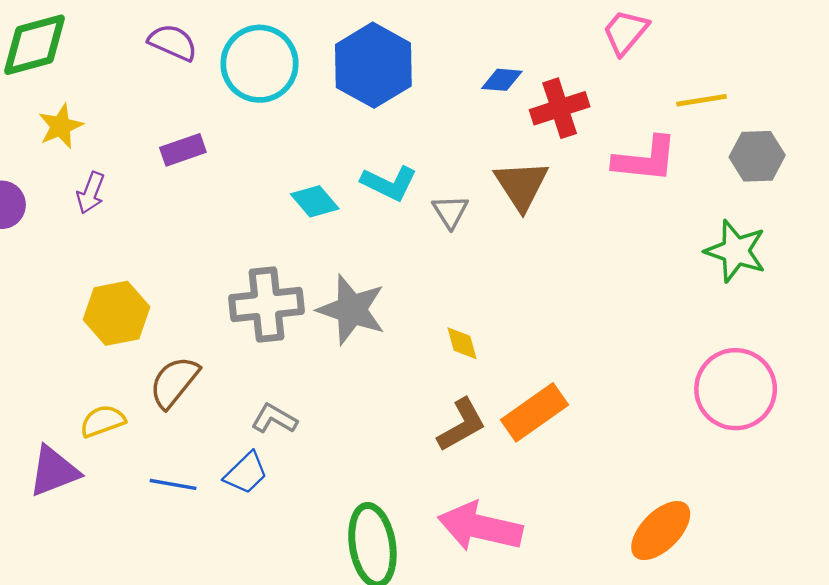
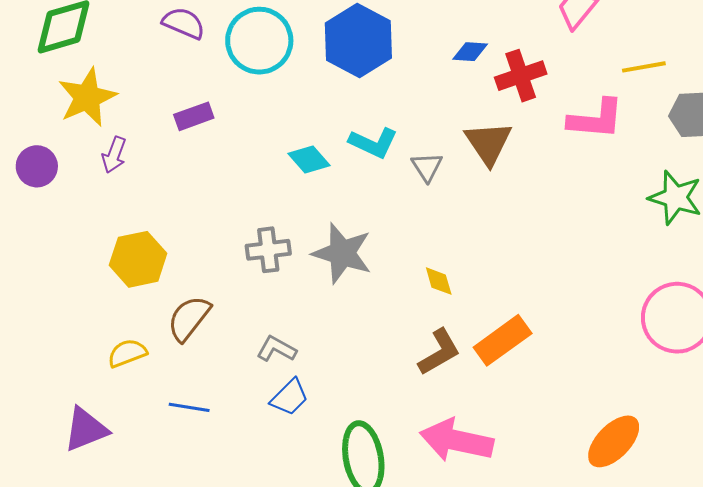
yellow star: (61, 126) -> (87, 97), size x1.5
gray cross: (266, 305) -> (268, 250), size x0.7
purple triangle: (54, 471) -> (86, 429), moved
blue trapezoid: (246, 473) -> (289, 397), moved

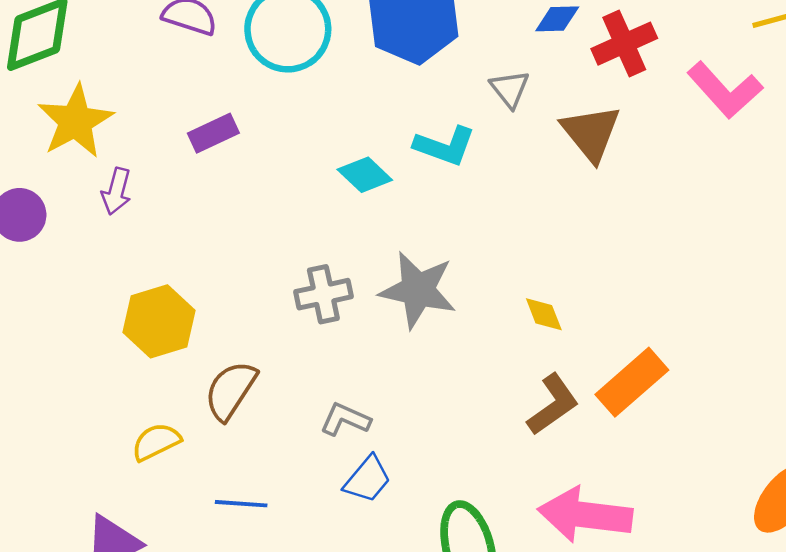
pink L-shape: (596, 119) -> (725, 90), turned 48
gray triangle: (427, 167) -> (510, 89), moved

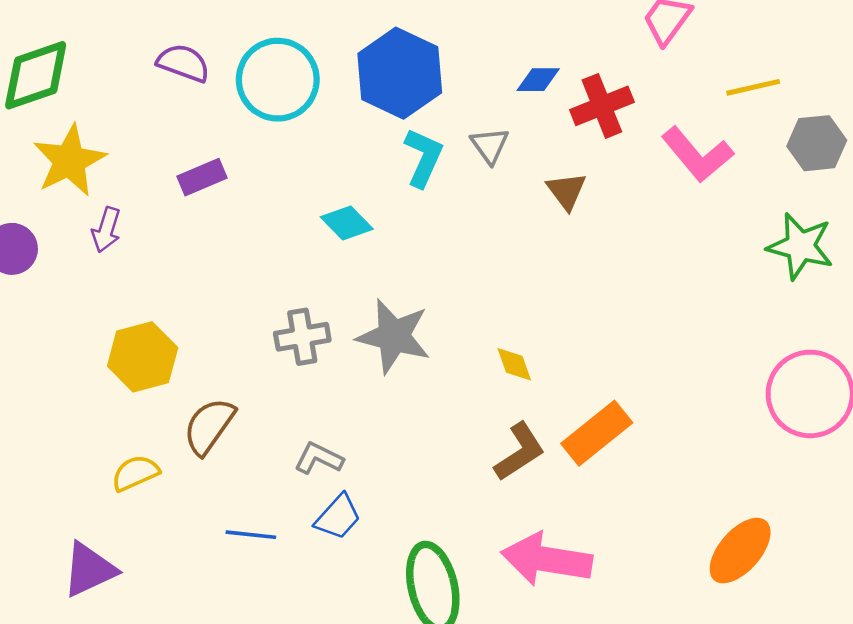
brown triangle: (591, 133) -> (567, 191), size x0.7
cyan L-shape: (445, 146) -> (423, 157), moved, turned -88
blue line: (241, 504) -> (251, 535), moved

